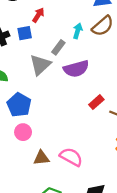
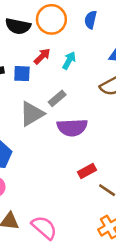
cyan arrow: (78, 31) -> (69, 61), moved

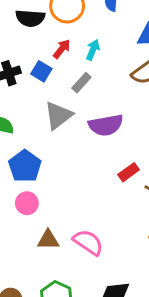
blue square: (22, 74) -> (41, 71), turned 36
gray rectangle: (57, 98) -> (81, 83), moved

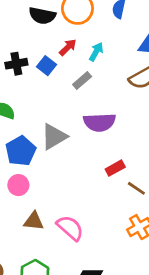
gray triangle: (58, 115) -> (54, 137), moved

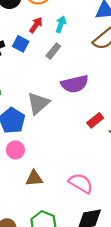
pink semicircle: (70, 228) -> (81, 183), moved

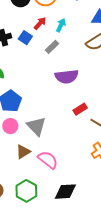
gray triangle: (38, 103) -> (36, 126), moved, turned -40
brown triangle: (34, 178) -> (23, 152), turned -35
pink semicircle: (81, 183) -> (48, 160), moved

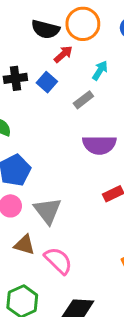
red arrow: (40, 23) -> (63, 54), moved
brown triangle: (23, 152) -> (24, 245), turned 42

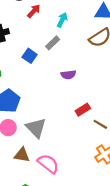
blue square: (47, 82) -> (30, 56), moved
purple semicircle: (99, 145) -> (68, 75), size x0.6

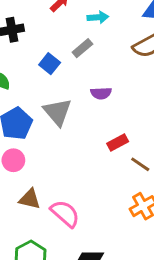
cyan arrow: (62, 20) -> (98, 17), turned 56
gray triangle: (36, 128) -> (57, 112), moved

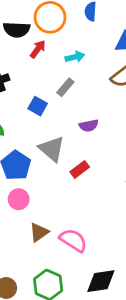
red rectangle: (118, 142) -> (80, 169), moved
brown triangle: (30, 199) -> (39, 232), turned -40

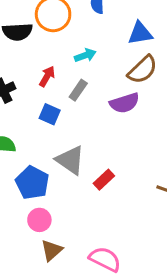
red arrow: (38, 49) -> (47, 76), moved
purple semicircle: (89, 126) -> (125, 103), moved, size x1.4
brown triangle: (39, 232) -> (52, 250), moved

